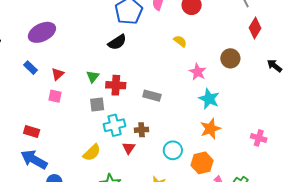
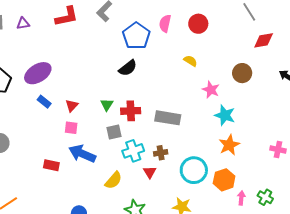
red diamond: (255, 28) -> (264, 40), turned 55
purple ellipse: (42, 32) -> (38, 73), moved
gray rectangle: (152, 96) -> (168, 118), size x1.4
cyan circle: (173, 150) -> (194, 170), size x1.4
blue arrow: (34, 159) -> (82, 154), moved

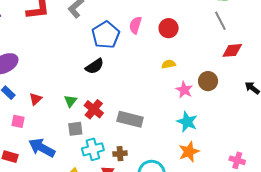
yellow semicircle: (190, 61) -> (169, 64), moved, turned -48
pink star: (211, 90) -> (184, 90), moved
red cross: (131, 111) -> (94, 109), turned 36
pink square: (71, 128) -> (18, 121), moved

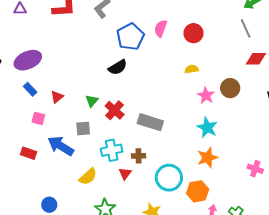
gray square: (75, 129) -> (83, 129), moved

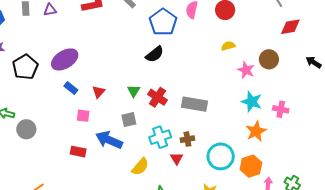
pink cross: (255, 169) -> (281, 109), moved

